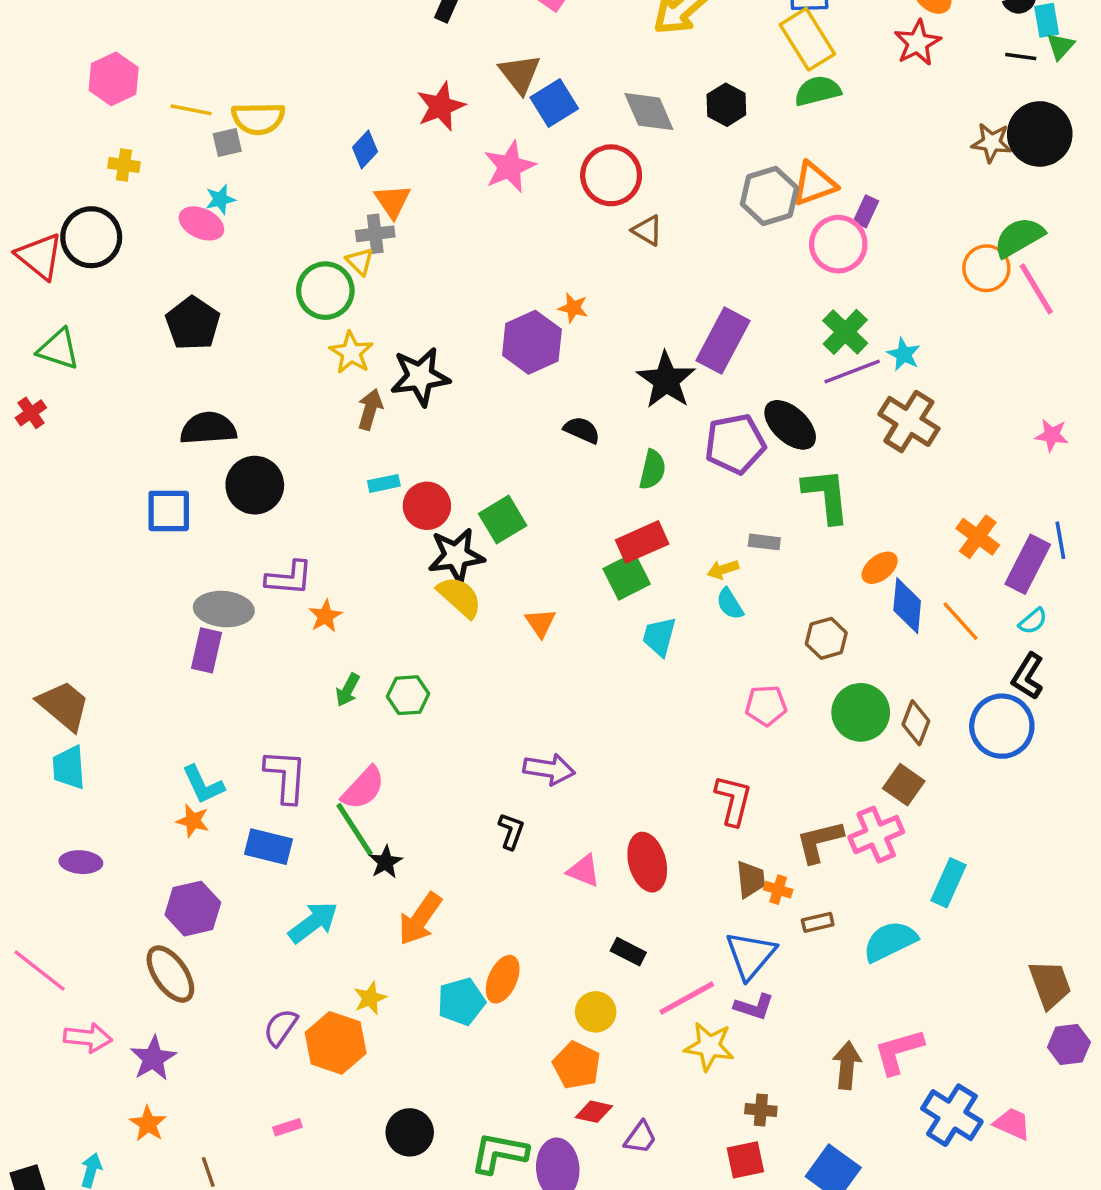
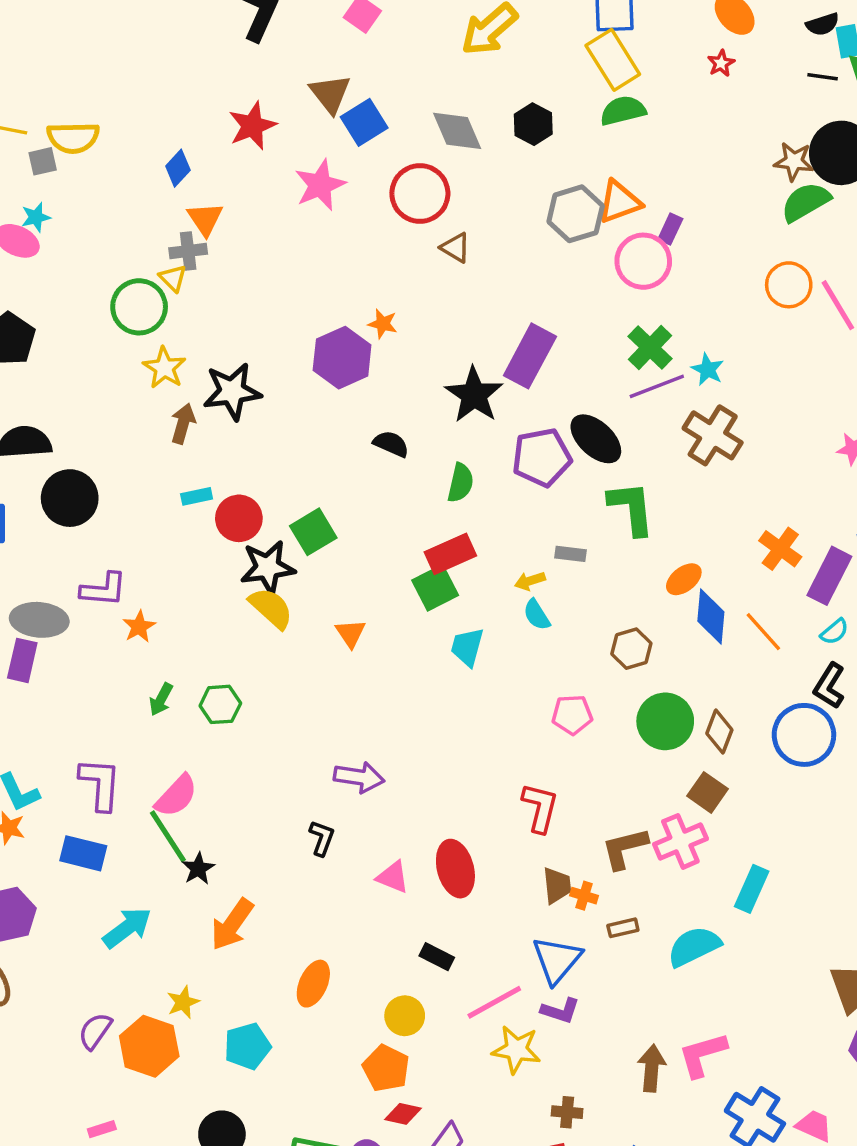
red star: (918, 43) -> (721, 63), size x0.6
green semicircle: (1019, 237) -> (806, 202), moved
cyan pentagon: (461, 1002) -> (247, 1046), moved

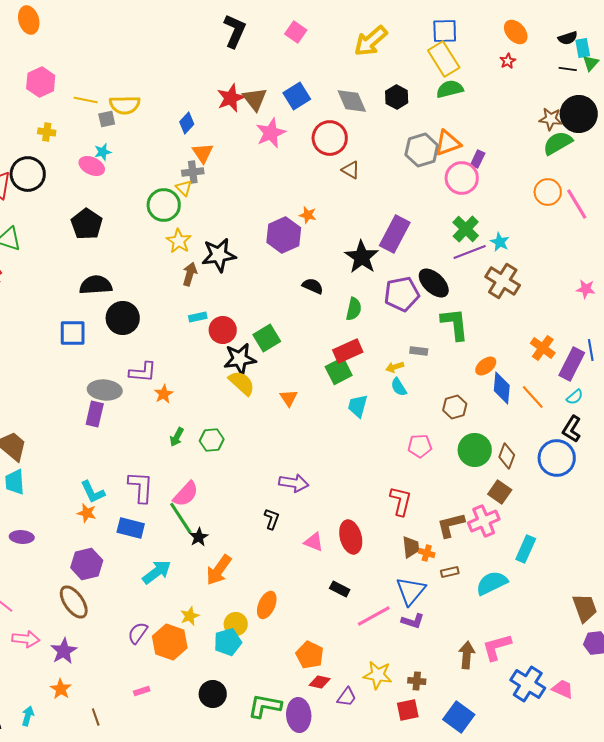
brown triangle: (330, 94) -> (255, 99), moved
yellow circle: (405, 1016) -> (236, 624), moved
yellow star: (516, 1050) -> (378, 675), moved

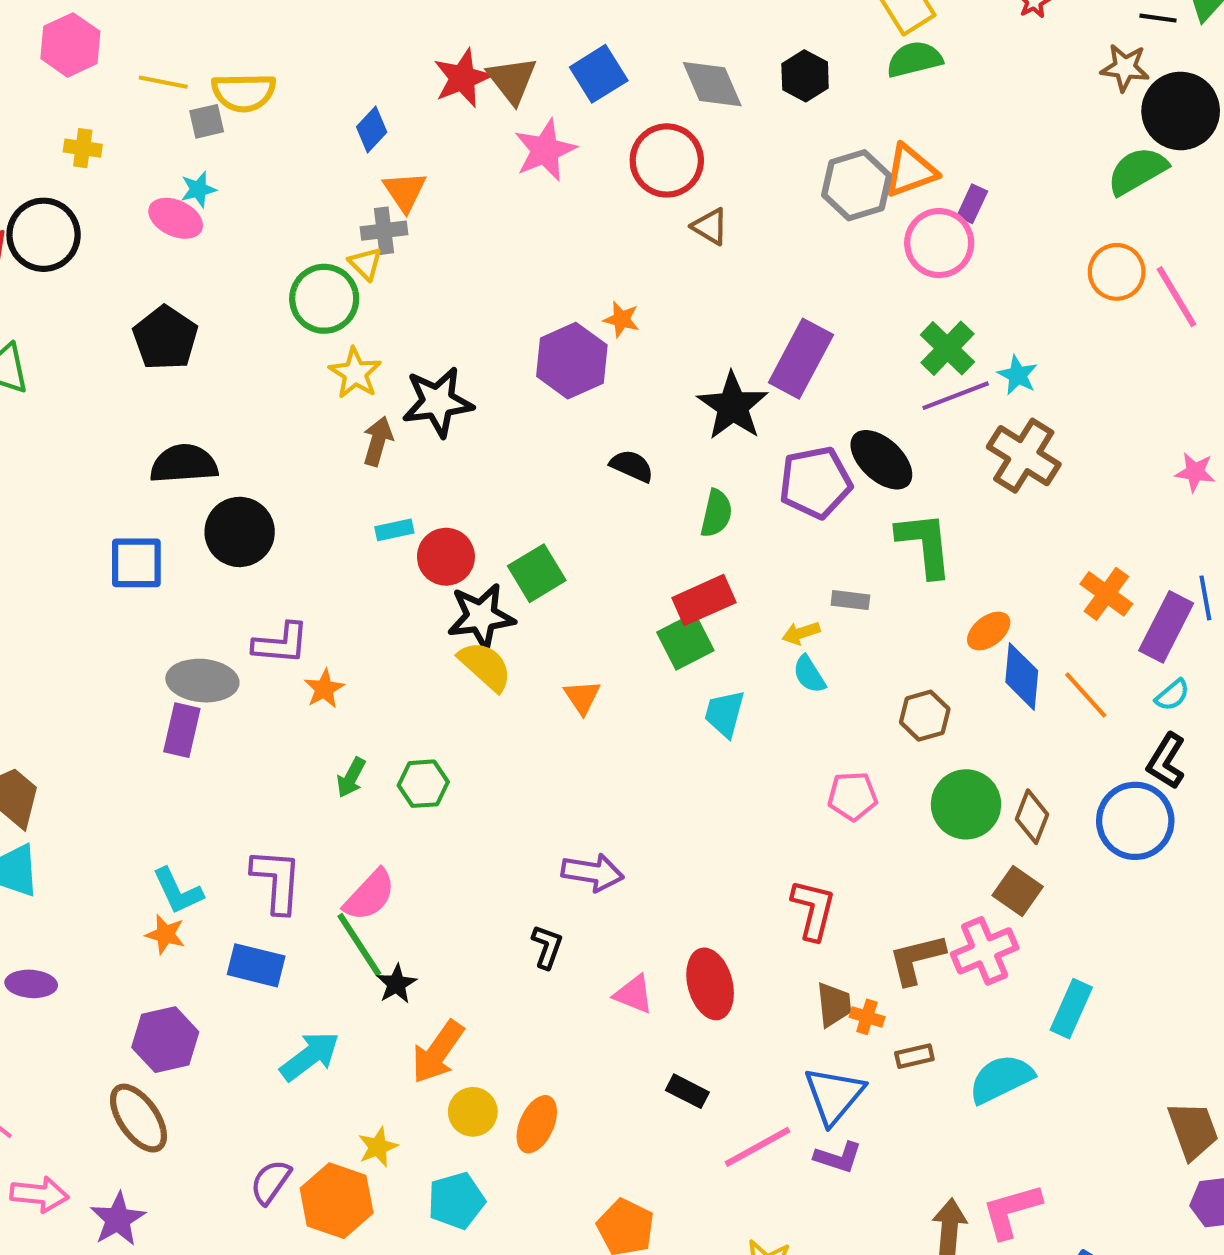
brown star: (551, 119) -> (1125, 68), moved
yellow circle: (236, 624) -> (473, 1112), moved

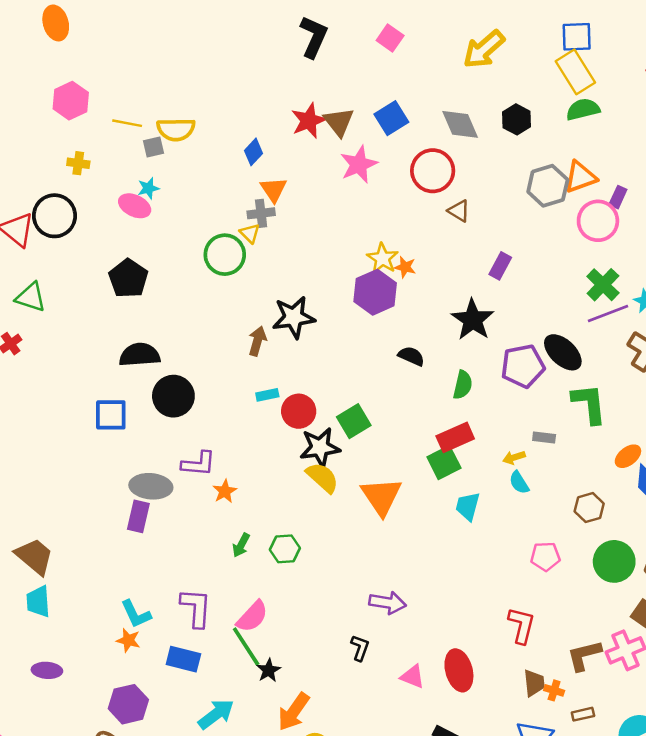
purple rectangle: (801, 359) -> (500, 266), moved, size x0.6
yellow star: (355, 373) -> (383, 258), moved
orange triangle: (582, 697) -> (381, 496), size x1.8

